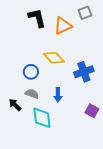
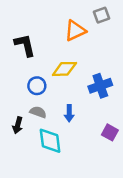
black L-shape: (37, 18) -> (25, 45), moved
yellow diamond: (54, 58) -> (64, 69), turned -50
black arrow: (15, 105) -> (18, 125), turned -120

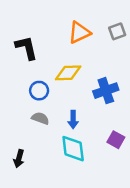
gray square: (102, 15) -> (117, 31), moved
black arrow: (18, 125) -> (19, 159), moved
cyan diamond: (50, 141) -> (73, 149), moved

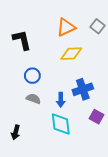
gray square: (117, 31) -> (98, 26), turned -32
yellow diamond: (68, 73) -> (71, 54), moved
blue cross: (106, 91) -> (83, 89), moved

